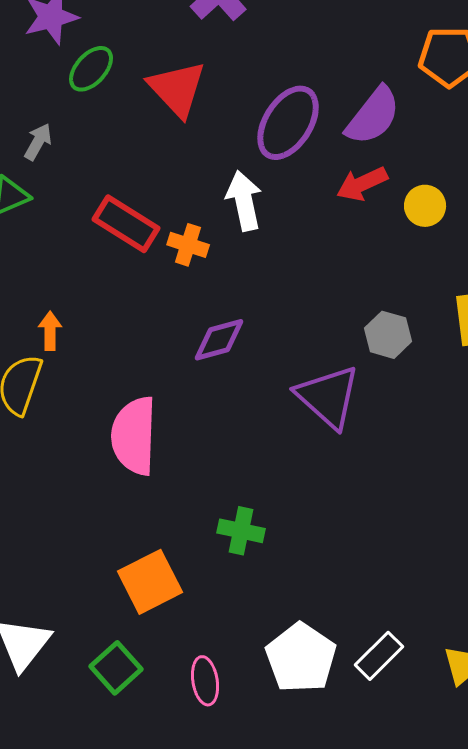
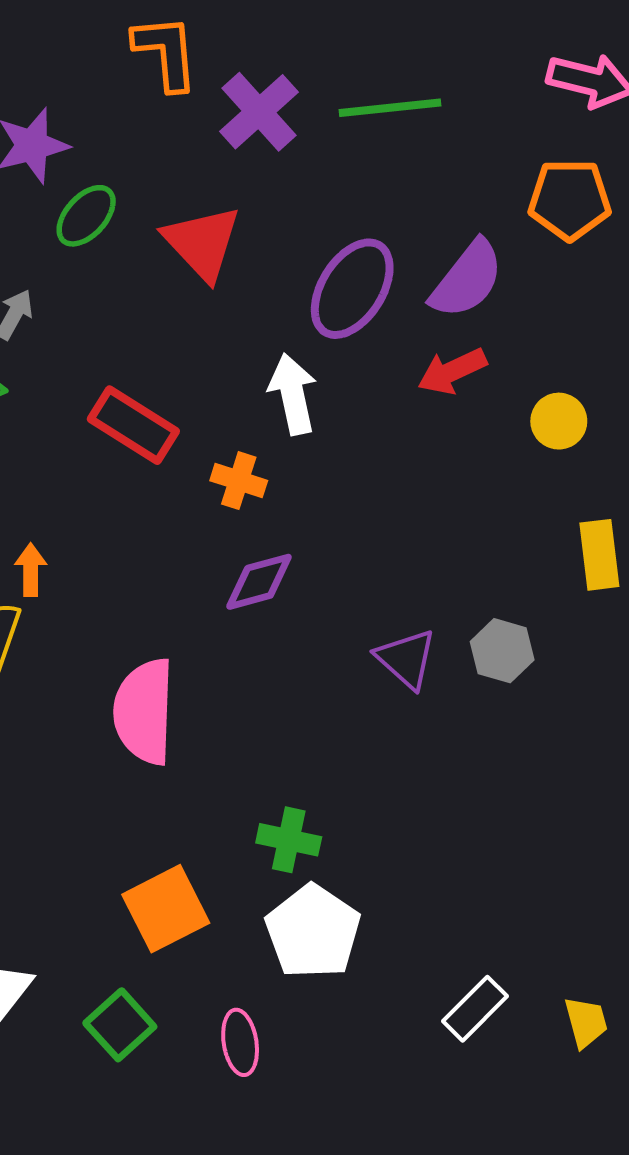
yellow circle: (425, 206) -> (559, 421), moved
orange cross: (188, 245) -> (239, 481), moved
gray hexagon: (388, 335) -> (502, 651), moved
purple triangle: (328, 397) -> (406, 659), size x0.7
white pentagon: (301, 658) -> (313, 932), moved

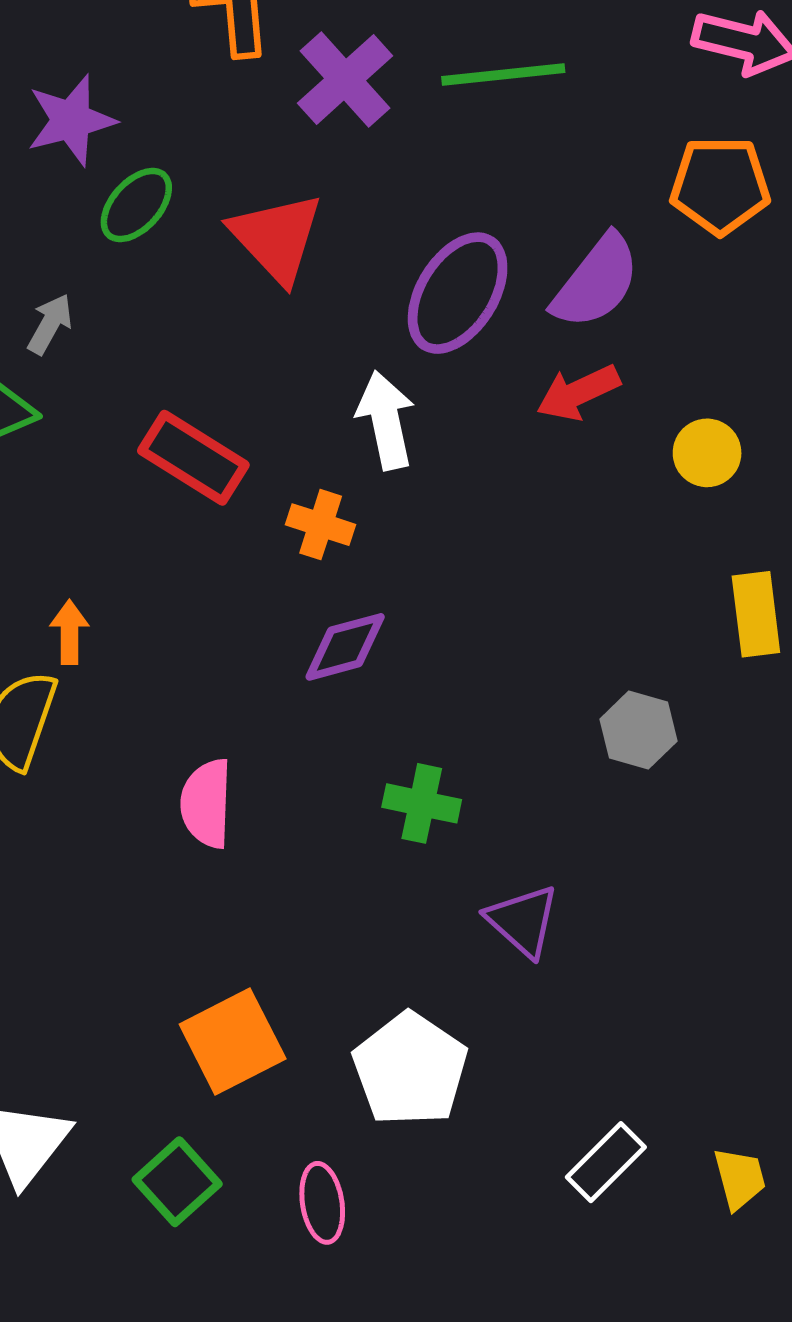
purple triangle: (406, 659) -> (523, 921), moved
pink semicircle: (144, 711) -> (206, 803), size x0.7
green cross: (289, 840) -> (422, 803), moved

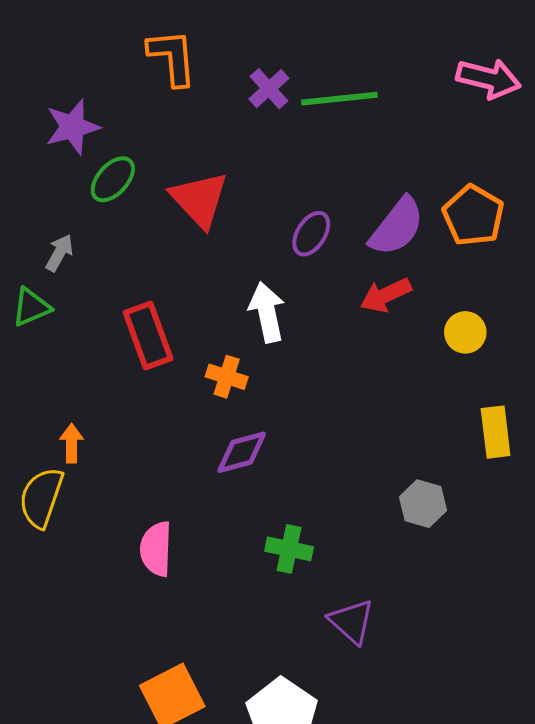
purple cross: (345, 79) -> (269, 89), moved, size x0.7
orange pentagon: (720, 185) -> (473, 216), moved, turned 30
purple ellipse: (458, 293) -> (311, 234), size x0.6
red rectangle: (193, 458) -> (148, 335), turned 38

